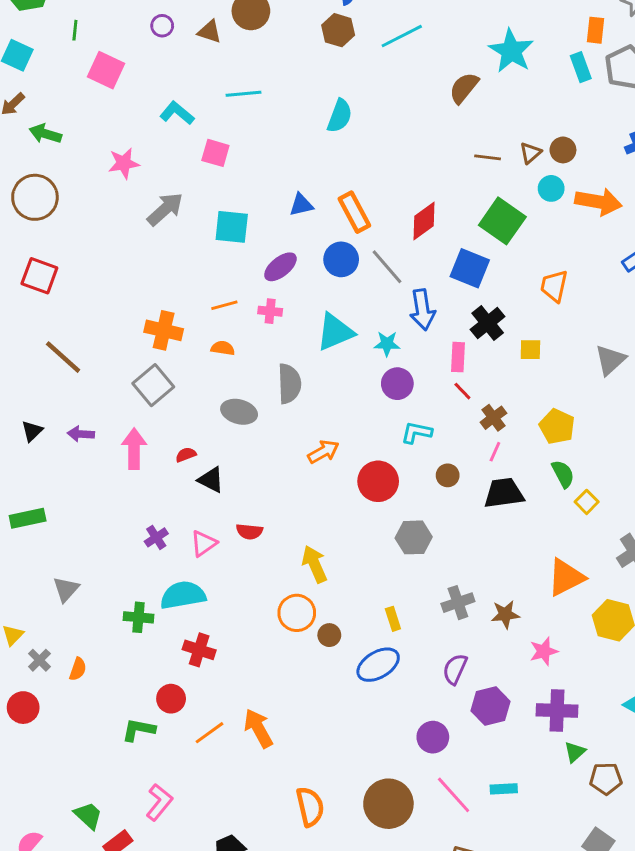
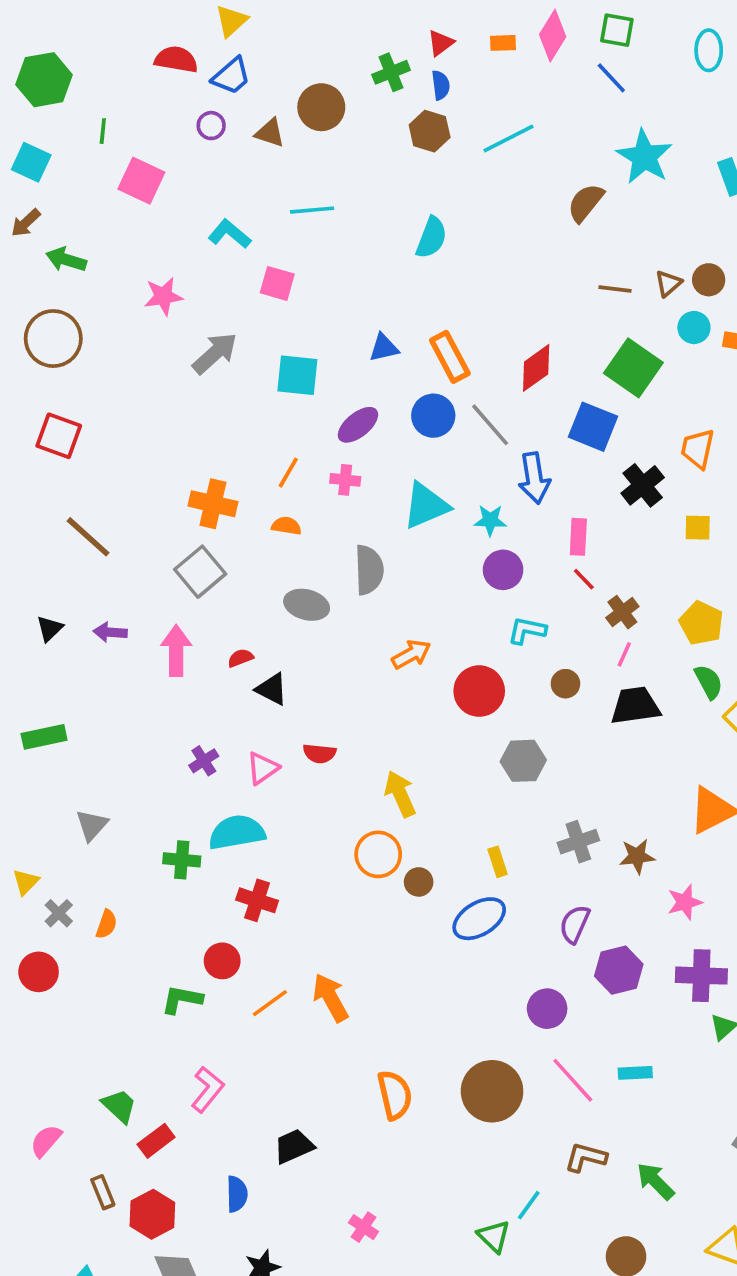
orange line: (224, 305) -> (288, 473), turned -45
black cross: (488, 323) -> (643, 485), moved
yellow square: (530, 350) -> (698, 528), moved

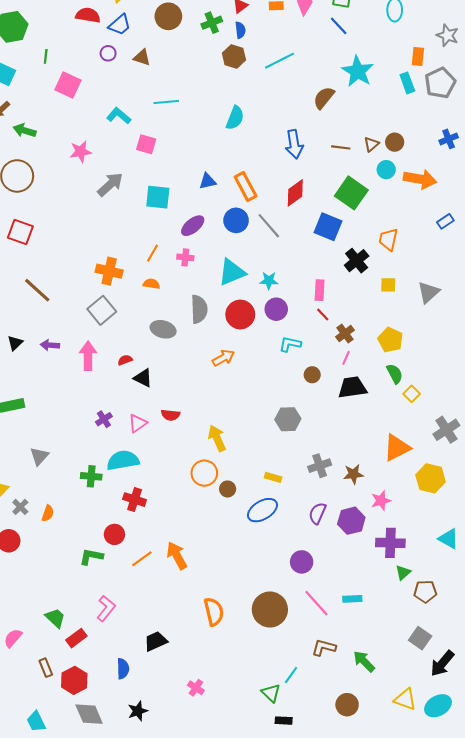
brown circle: (321, 107) -> (168, 16), moved
blue arrow: (534, 478) -> (294, 144), moved
red circle: (479, 691) -> (240, 314), moved
yellow rectangle: (498, 862) -> (273, 477), turned -56
purple hexagon: (619, 970) -> (351, 521), moved

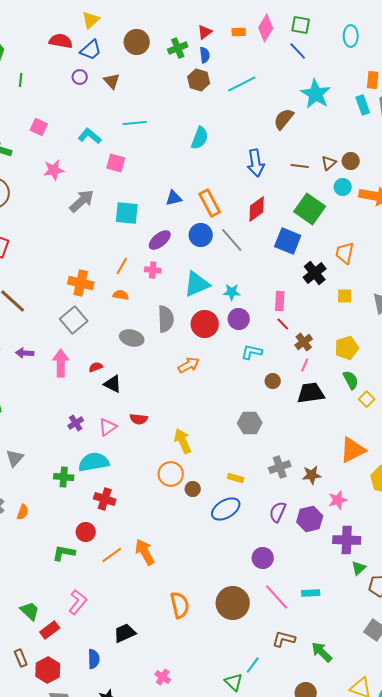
brown triangle: (142, 58) -> (112, 81), turned 30
pink square: (68, 85) -> (39, 127), moved, size x0.7
yellow pentagon: (390, 340) -> (347, 348), turned 30

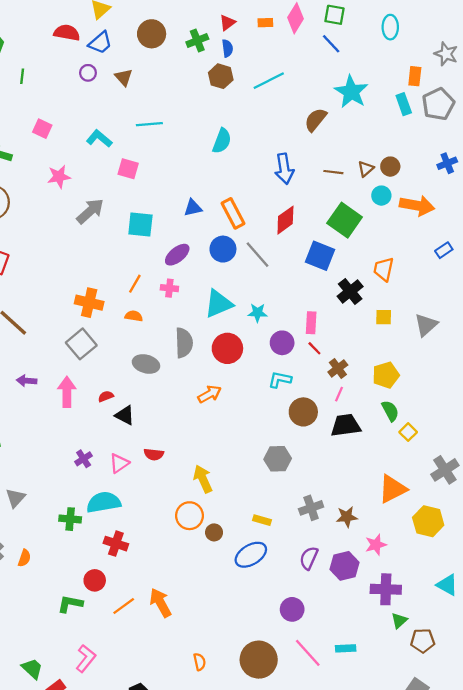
purple circle: (239, 319) -> (282, 343), moved
brown circle: (273, 381) -> (303, 412), size x1.6
orange semicircle: (180, 605) -> (200, 662), size x0.6

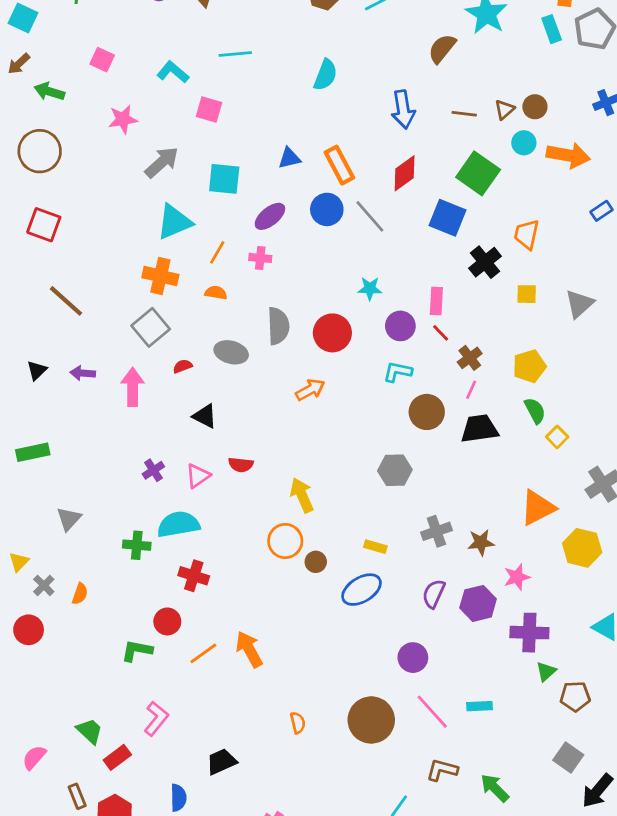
cyan triangle: (218, 304) -> (174, 222), moved
red semicircle: (106, 396) -> (183, 366), moved

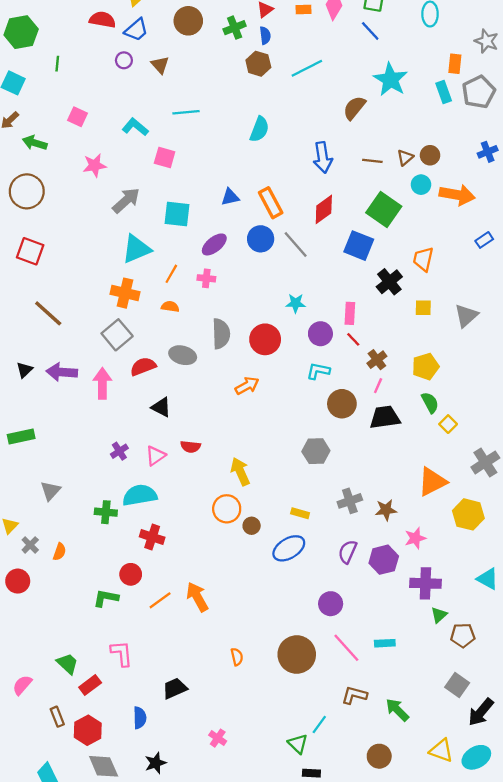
red semicircle: (183, 366) -> (143, 366), size x1.6
purple arrow: (83, 373) -> (62, 372), size x1.5
pink L-shape: (156, 719) -> (122, 653), turned -44

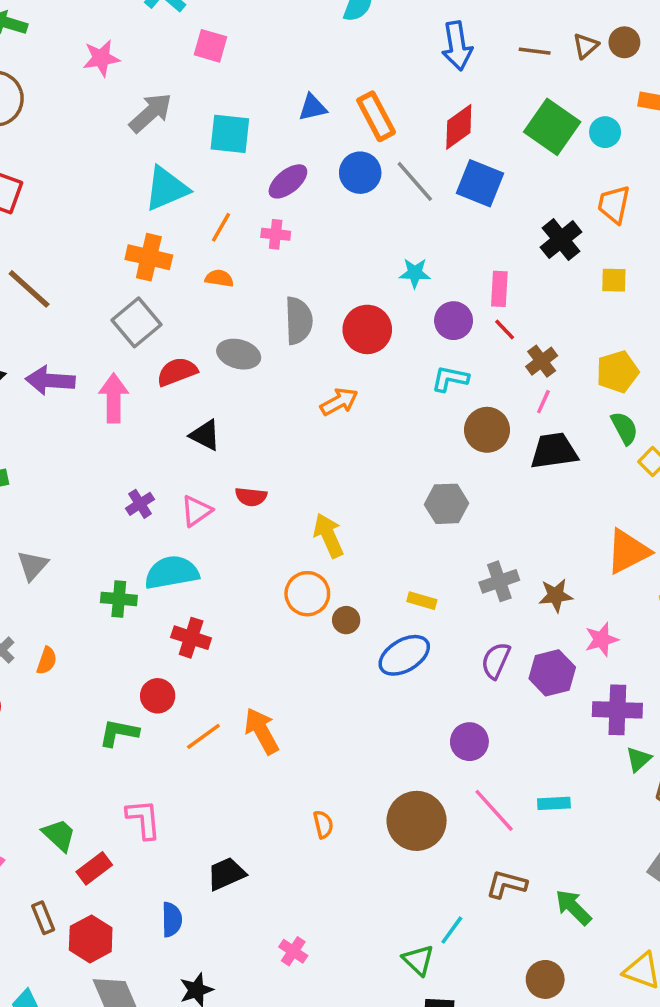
cyan circle: (421, 185) -> (605, 132), moved
blue square: (359, 246) -> (480, 183), moved

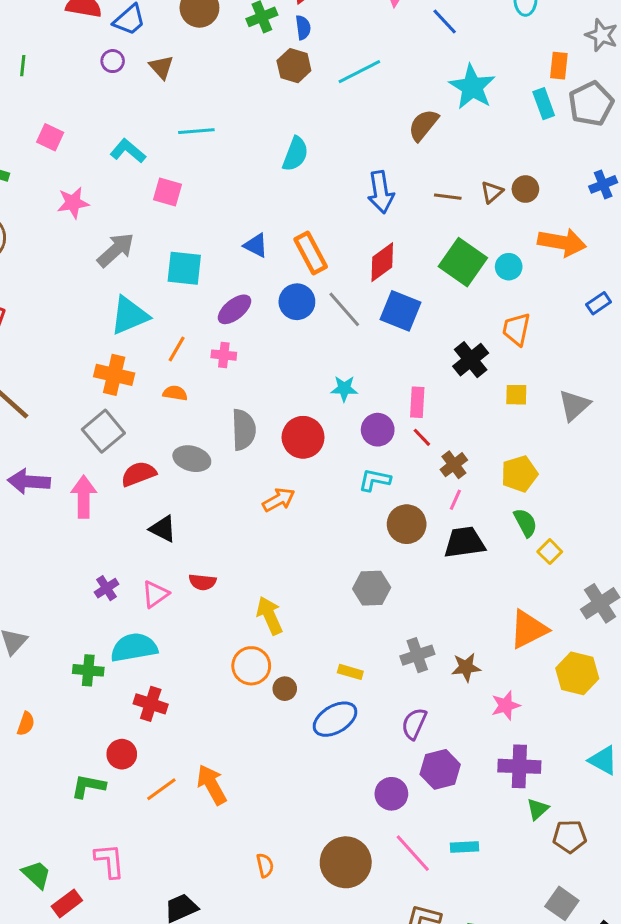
blue triangle: (313, 107) -> (256, 245), turned 40
purple hexagon: (552, 673) -> (440, 769), moved

